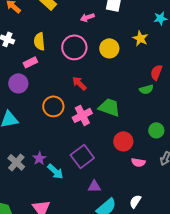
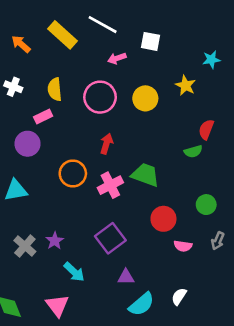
red arrow: (79, 83) -> (106, 144), turned 63
cyan arrow: (55, 171) -> (74, 272), moved

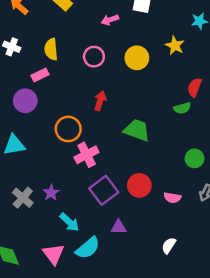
pink circle: (100, 97) -> (94, 57), size x0.7
pink cross: (110, 185) -> (87, 155), moved
red circle: (163, 219) -> (139, 185), moved
cyan semicircle: (141, 304) -> (88, 248), moved

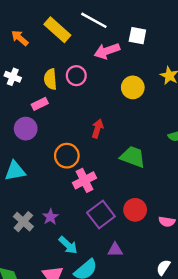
pink arrow: (110, 20) -> (107, 51), size x1.5
pink circle: (94, 57) -> (76, 76), moved

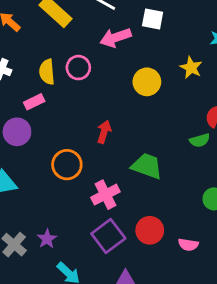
pink cross: (85, 180) -> (105, 195), moved

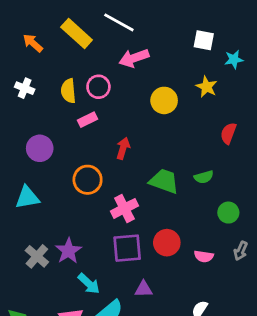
white square: (153, 19) -> (204, 40), moved
pink rectangle: (34, 102) -> (88, 120), moved
green semicircle: (200, 140) -> (204, 177), moved
purple square: (108, 236) -> (127, 248), turned 32
purple star: (47, 239) -> (68, 251), size x1.4

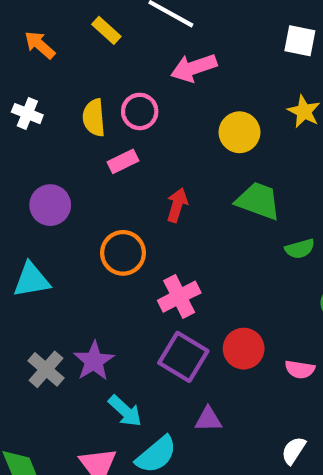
yellow rectangle: (77, 33) -> (106, 30), size x0.6
green trapezoid: (164, 181) -> (258, 201), moved
purple square: (127, 248) -> (183, 357), turned 36

